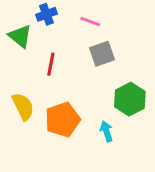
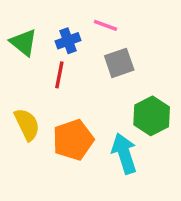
blue cross: (46, 14) -> (68, 41), moved
cyan arrow: (106, 131) -> (124, 153), size x1.6

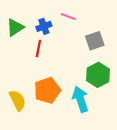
green triangle: (24, 42) -> (15, 27), turned 48
gray square: (119, 63) -> (95, 41), moved
yellow semicircle: (27, 124) -> (17, 100), moved

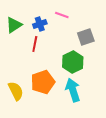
green hexagon: (98, 75) -> (73, 62), moved

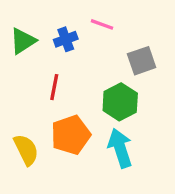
red line: (35, 44) -> (54, 87), moved

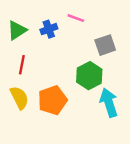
red line: (54, 87) -> (22, 65), moved
cyan arrow: (120, 148) -> (109, 103), moved
yellow semicircle: (26, 150) -> (19, 98), moved

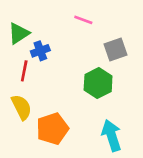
blue cross: (49, 29) -> (40, 51), moved
orange pentagon: (52, 100) -> (52, 129), moved
cyan arrow: (109, 103) -> (112, 135), moved

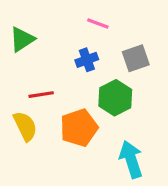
blue cross: (40, 51) -> (87, 60), moved
red line: (24, 71) -> (41, 95), moved, turned 70
orange pentagon: (52, 129) -> (79, 128), moved

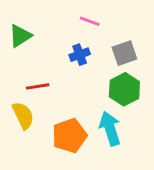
green hexagon: (115, 98) -> (124, 89), moved
orange pentagon: (79, 128) -> (69, 136), moved
cyan arrow: (131, 159) -> (110, 128), moved

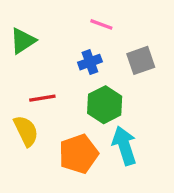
green hexagon: (124, 89) -> (105, 105), moved

